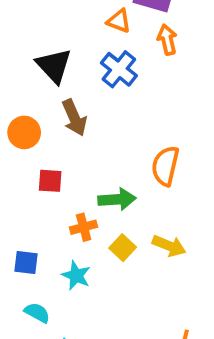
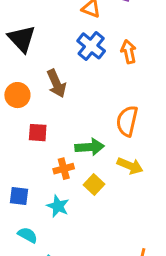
orange arrow: (167, 40) -> (129, 52), moved
black triangle: (54, 66) -> (22, 39), moved
yellow arrow: (169, 246) -> (130, 166), moved

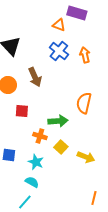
yellow arrow: (130, 166) -> (86, 157), moved
orange cross: (64, 169) -> (40, 136), turned 32
cyan semicircle: (28, 235) -> (32, 182), moved

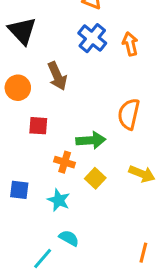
yellow arrow: (86, 157) -> (142, 174), moved
cyan semicircle: (32, 182) -> (69, 238), moved

